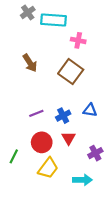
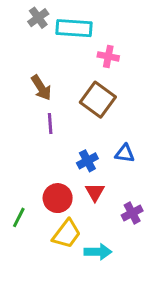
purple line: (36, 113) -> (50, 124), moved, turned -72
cyan arrow: (82, 180) -> (98, 252), moved

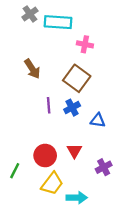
purple line: (50, 124) -> (49, 105), moved
blue cross: (87, 161) -> (72, 108), moved

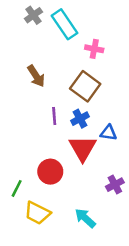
cyan rectangle: (58, 22) -> (64, 24), turned 52
red triangle: (74, 151) -> (83, 148), moved, size x1.6
yellow trapezoid: (52, 184) -> (37, 213), moved, turned 80
cyan arrow: (77, 198) -> (85, 218), turned -138

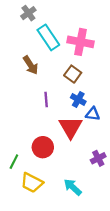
cyan rectangle: (64, 24) -> (48, 37), moved
pink cross: (94, 49) -> (80, 42), size x1.6
brown square: (85, 86) -> (73, 74), size x0.7
blue cross: (80, 119) -> (78, 100), moved, turned -32

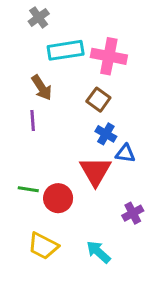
cyan rectangle: (48, 37) -> (66, 50), turned -65
purple line: (46, 100) -> (33, 121), moved
green line: (14, 162) -> (28, 189), moved, turned 72

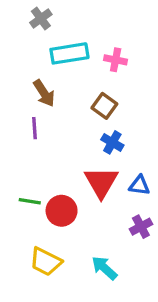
pink cross: (109, 56) -> (116, 60), size x0.6
blue triangle: (125, 153) -> (139, 185), moved

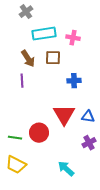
brown square: (104, 106) -> (53, 58), moved, turned -35
blue cross: (112, 142) -> (74, 81), moved, turned -32
green line: (30, 201) -> (15, 138), moved
yellow trapezoid: (46, 262) -> (16, 165), moved

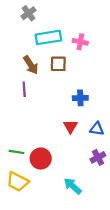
blue cross: (74, 81) -> (80, 98), moved
red triangle: (64, 115) -> (70, 127), size x0.6
red circle: (39, 133) -> (41, 159), moved

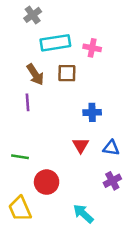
green line: (16, 152) -> (20, 157), moved
yellow trapezoid: (18, 182) -> (20, 209), turned 40

